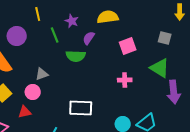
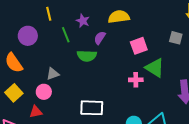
green triangle: (160, 68) -> (155, 68), moved

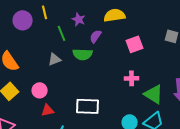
purple circle: (28, 36) -> (23, 20), moved
green triangle: (155, 68) -> (154, 94), moved
gray triangle: (53, 74) -> (55, 59), moved
red triangle: (36, 112) -> (48, 110), moved

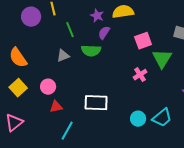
purple star: (79, 19) -> (97, 16), moved
pink cross: (132, 78) -> (140, 75), turned -32
green triangle: (154, 94) -> (162, 59), moved, turned 30

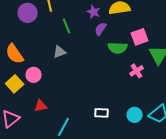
green semicircle: (91, 51) -> (118, 48), moved
pink circle: (48, 87) -> (34, 75), moved
white rectangle: (96, 103) -> (102, 113), moved, size x0.6
red triangle: (56, 107) -> (41, 106), moved

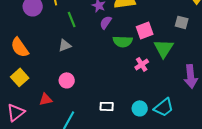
pink circle: (34, 75) -> (67, 80), moved

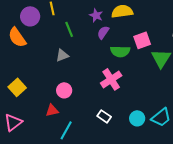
orange semicircle: (20, 47) -> (17, 37), moved
pink cross: (142, 64) -> (111, 79), moved, size x1.5
red triangle: (46, 99) -> (52, 110), moved
white rectangle: (107, 106) -> (104, 116), turned 32

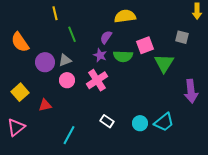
purple star: (96, 15) -> (100, 55), moved
purple circle: (30, 16) -> (45, 62), moved
pink cross: (111, 79) -> (97, 80), moved
pink circle: (64, 90) -> (67, 80), moved
red triangle: (52, 110) -> (45, 105), moved

